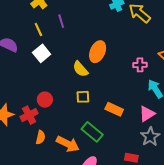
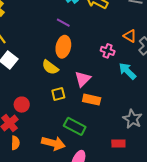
purple line: (61, 21) -> (63, 23), moved, turned -32
pink cross: (140, 65) -> (108, 51), turned 32
pink triangle: (147, 114) -> (83, 79), moved
orange semicircle: (41, 137) -> (15, 143), moved

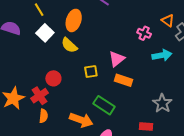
orange ellipse: (63, 47) -> (74, 20), moved
yellow semicircle: (50, 67) -> (69, 45), moved
cyan arrow: (127, 71) -> (162, 55), turned 120

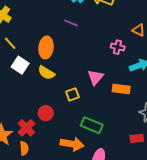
red circle: (53, 78) -> (46, 113), moved
orange rectangle: (123, 80) -> (121, 89), moved
orange semicircle: (43, 116) -> (24, 148), moved

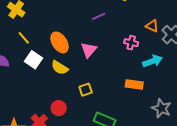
purple line: (71, 23) -> (99, 16), moved, turned -48
orange ellipse: (46, 48) -> (60, 42), turned -40
pink triangle: (95, 77) -> (89, 50), moved

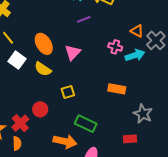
cyan arrow: (153, 61) -> (135, 55), moved

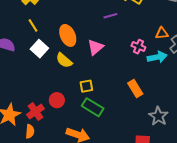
orange triangle: (137, 31) -> (162, 33), turned -40
orange rectangle: (117, 89) -> (135, 88), turned 42
green rectangle: (86, 124) -> (93, 107), moved

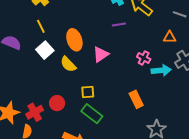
orange triangle: (162, 33) -> (170, 37), moved

